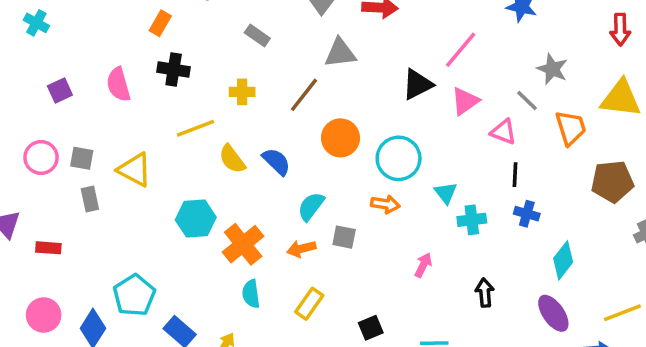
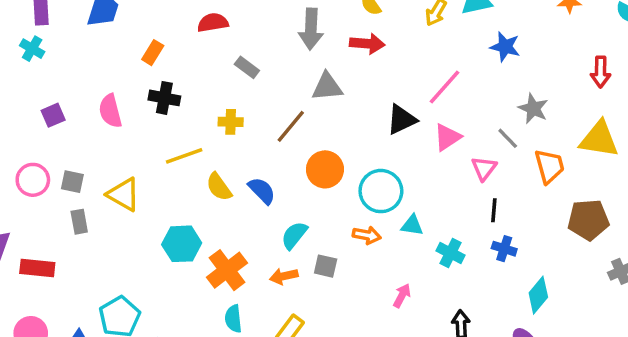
pink triangle: (503, 132) -> (484, 168), turned 44
cyan triangle: (446, 193) -> (412, 225), moved, turned -45
cyan cross: (472, 220) -> (450, 253), turned 32
red rectangle: (48, 248) -> (37, 268), size x1.4

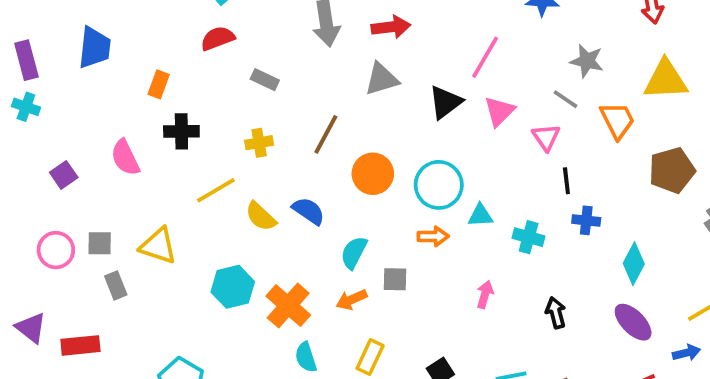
gray triangle: (327, 87) -> (381, 79), moved

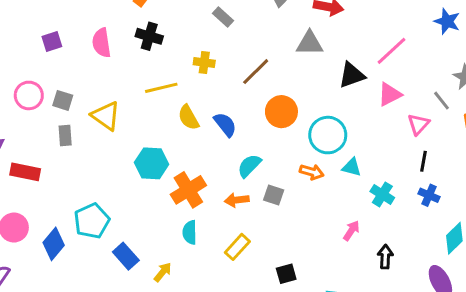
pink arrow: (485, 295) -> (351, 231), moved

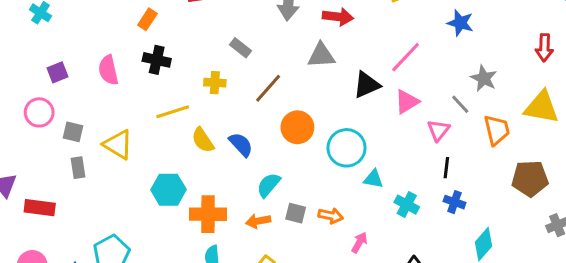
gray rectangle: (223, 17) -> (240, 48), moved
pink circle: (29, 95) -> (39, 112), moved
orange arrow: (312, 172) -> (331, 216), moved
orange cross: (188, 190) -> (208, 214), turned 36
pink arrow: (351, 231) -> (359, 242), moved

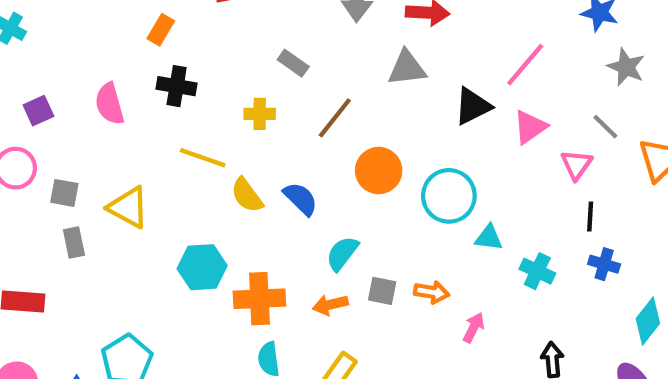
gray star: (484, 78) -> (626, 67), moved
yellow line: (173, 112) -> (203, 158), turned 40

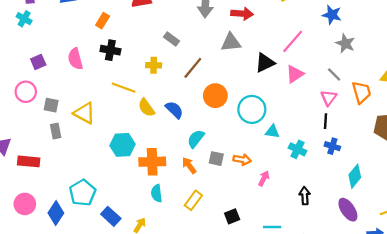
pink triangle: (576, 165) -> (329, 98), moved
orange arrow: (330, 305) -> (189, 165), turned 66

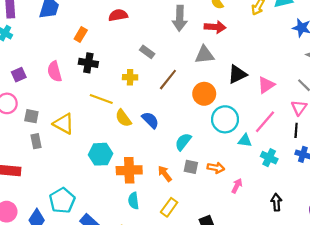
pink line: (293, 41) -> (265, 122), moved
orange circle: (215, 96) -> (204, 94), moved
cyan semicircle: (196, 139) -> (183, 142), moved

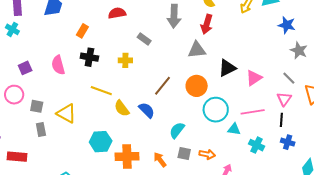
red arrow: (215, 27) -> (207, 24), turned 102
gray rectangle: (147, 52) -> (144, 39), moved
yellow cross: (130, 77) -> (125, 60), moved
brown line: (168, 80) -> (163, 86), moved
pink line: (265, 122) -> (253, 112), turned 40

